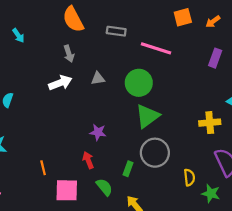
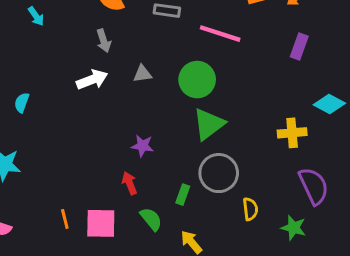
orange line: (43, 168) -> (65, 219), moved
yellow semicircle: (189, 177) -> (250, 209), moved

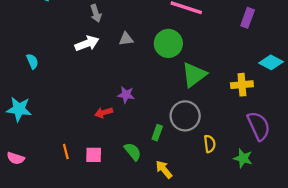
cyan semicircle: (22, 103) -> (32, 61), turned 136
green triangle: (209, 124) -> (194, 75), moved
red arrow: (130, 183) -> (104, 113), moved, turned -84
pink square: (101, 223) -> (94, 155), size x0.7

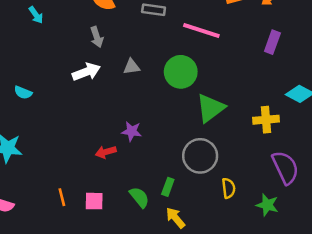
cyan semicircle: (32, 61) -> (23, 93), turned 136
green rectangle: (157, 133) -> (168, 187), moved

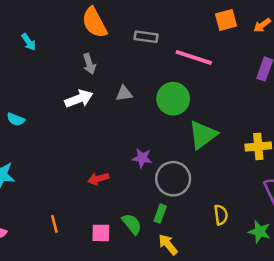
purple star: (132, 131) -> (142, 158), moved
gray circle: (200, 156) -> (173, 179), moved
pink square: (94, 201) -> (101, 233), moved

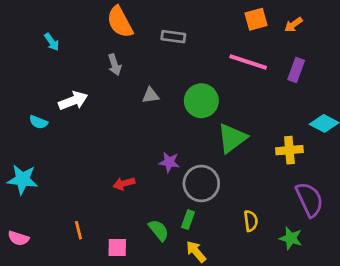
pink line: (194, 57) -> (248, 62), moved
white arrow: (79, 99) -> (73, 101), moved
pink square: (101, 233) -> (117, 248), moved

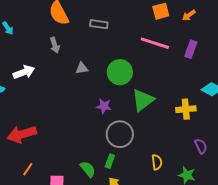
purple star: (169, 162) -> (104, 106), moved
red arrow: (124, 183) -> (22, 134), moved, size x1.8
purple semicircle: (309, 200) -> (201, 146), size x0.6
orange line: (78, 230) -> (28, 169), turned 48

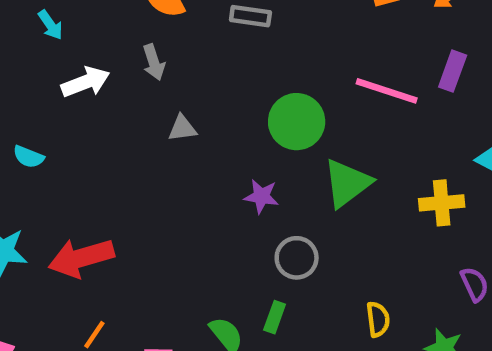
pink line: (155, 43) -> (387, 91), moved
gray triangle: (82, 68) -> (182, 128), moved
white arrow: (24, 72) -> (86, 82), moved
gray circle: (120, 134) -> (297, 258), size x0.7

